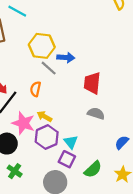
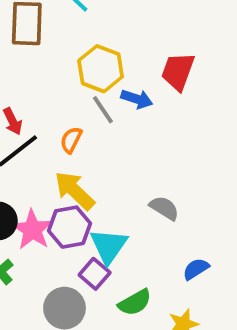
red trapezoid: (92, 83) -> (178, 71), moved
yellow arrow: (44, 116) -> (75, 191), size x1.6
pink star: (23, 123) -> (32, 230), moved
cyan triangle: (71, 142) -> (109, 246), size x1.5

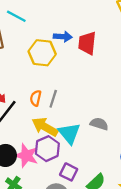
blue arrow: (137, 99) -> (63, 37), moved
gray line: (103, 110) -> (53, 99), moved, turned 66
cyan triangle: (109, 246) -> (69, 133), moved

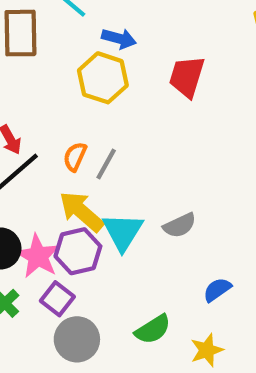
blue arrow: (63, 37) -> (119, 39), moved
gray semicircle: (99, 124) -> (180, 225), turned 126
purple square: (69, 172) -> (57, 299), moved

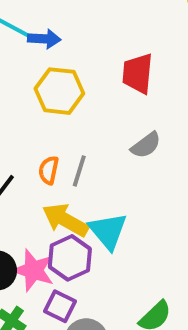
blue arrow: (119, 39) -> (44, 39), moved
gray semicircle: (180, 225) -> (146, 145), moved

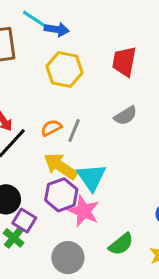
orange semicircle: (49, 170) -> (51, 128), turned 45
pink star: (33, 270) -> (84, 211), moved
purple square: (60, 306) -> (24, 220), moved

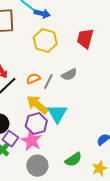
gray semicircle: (126, 116) -> (69, 75), moved
pink star: (84, 211) -> (31, 141), moved

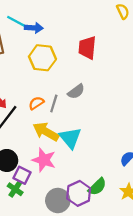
purple hexagon: (36, 124) -> (79, 193), moved
pink star: (31, 141) -> (44, 160), moved

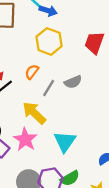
orange semicircle: (36, 103) -> (32, 72), moved, turned -35
cyan triangle: (70, 138) -> (65, 142), moved

